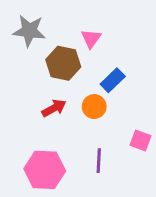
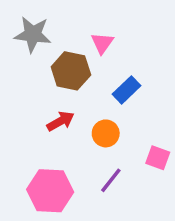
orange circle: (94, 107) -> (106, 133), moved
purple line: (99, 161) -> (111, 180), turned 35

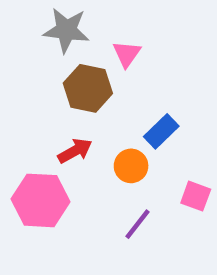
gray star: (33, 34) -> (66, 30), moved
blue rectangle: (126, 90) -> (161, 131), moved
pink hexagon: (50, 191) -> (41, 200), moved

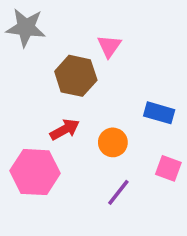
gray star: (66, 30) -> (26, 28), moved
blue rectangle: (161, 131) -> (159, 113), moved, turned 60

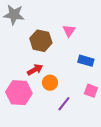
pink triangle: (109, 46) -> (69, 31), moved
orange circle: (113, 142) -> (50, 83), moved

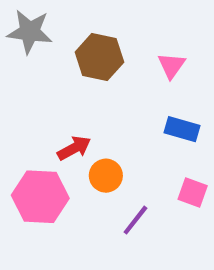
pink triangle: (69, 31) -> (171, 66), moved
brown hexagon: (41, 41) -> (99, 57), moved

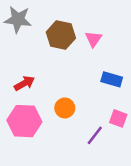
pink triangle: (171, 66) -> (93, 39), moved
red arrow: (74, 148) -> (24, 83), moved
purple line: (135, 220) -> (95, 135), moved

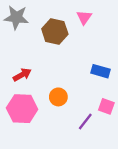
pink triangle: (93, 39) -> (84, 17), moved

